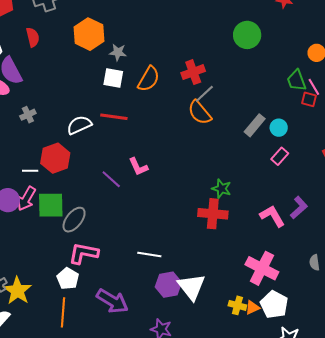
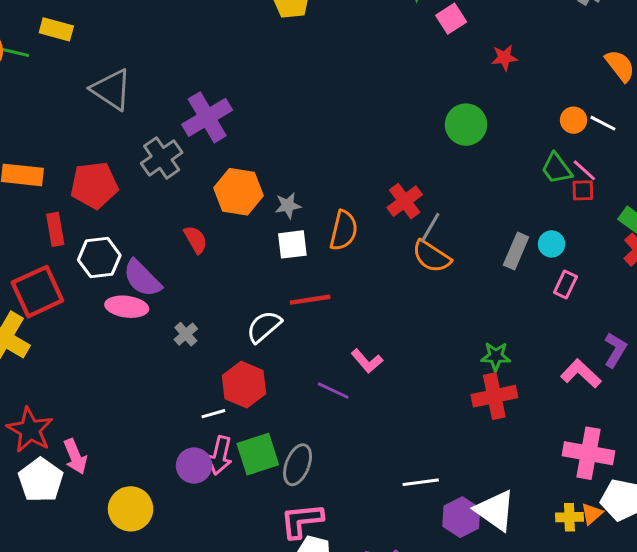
red semicircle: (33, 37) -> (196, 240), moved
pink L-shape: (84, 253) -> (302, 521), moved

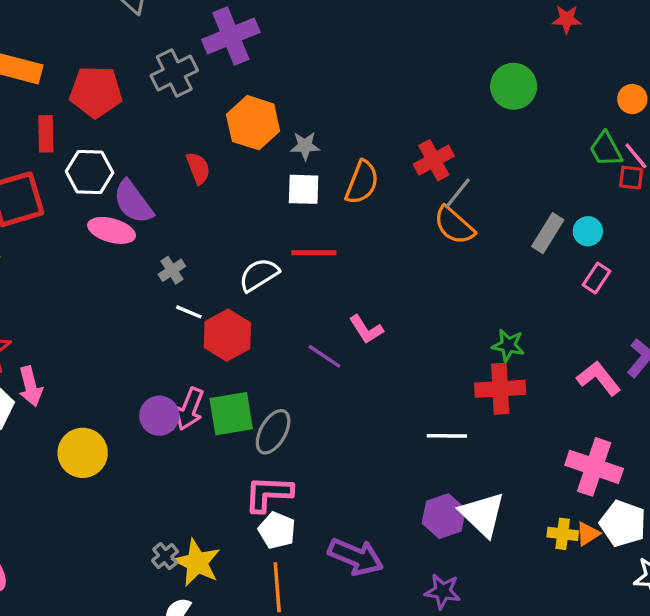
white line: (213, 414) -> (189, 312), moved, turned 30
white line: (421, 482) -> (447, 436), moved

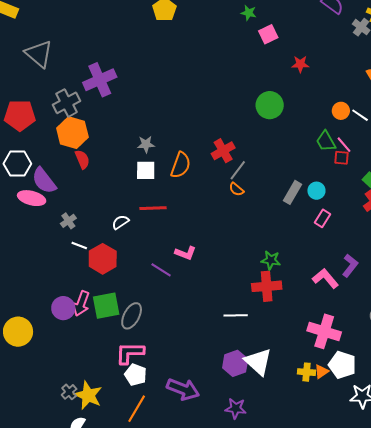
orange hexagon: (253, 123) -> (72, 133), moved
orange semicircle: (454, 225) -> (236, 189), size x0.6
white semicircle: (259, 275) -> (120, 222), size x0.7
pink L-shape: (366, 329) -> (185, 253), turned -35
orange line: (277, 587) -> (137, 409), turned 36

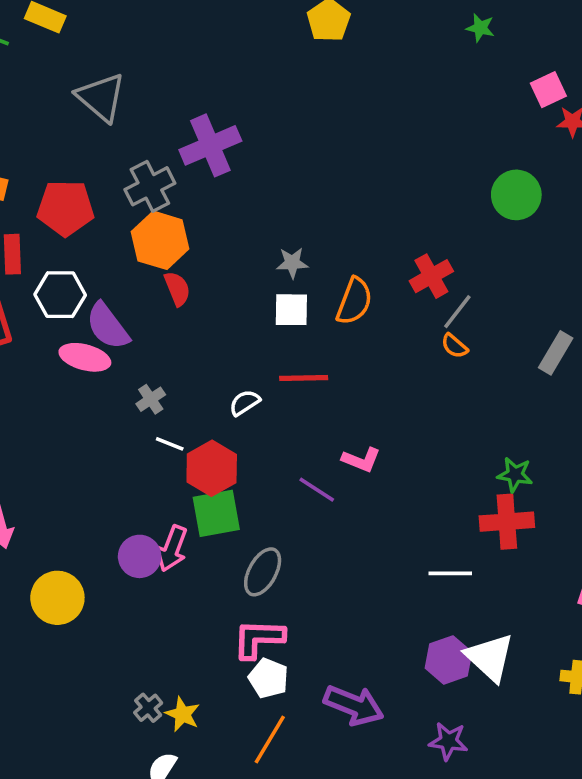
pink square: (268, 34) -> (548, 90), moved
green square: (106, 306) -> (216, 513), moved
yellow star: (88, 395) -> (183, 714), size x0.7

